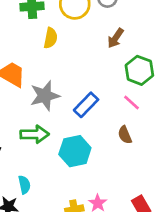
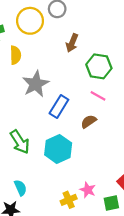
gray star: (45, 96) -> (36, 84), moved
green arrow: (35, 134) -> (20, 142), turned 70
brown semicircle: (125, 135) -> (89, 121), moved, turned 91

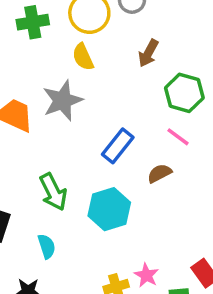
yellow semicircle: (15, 55) -> (83, 57), moved, turned 150
gray star: (36, 84) -> (63, 100), moved
cyan semicircle: (20, 188) -> (47, 246), moved

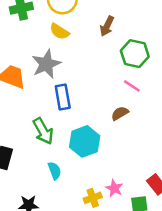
yellow semicircle: (83, 57) -> (59, 31), turned -30
blue rectangle: (118, 146) -> (63, 97), moved, turned -45
cyan semicircle: (47, 246) -> (55, 171), moved

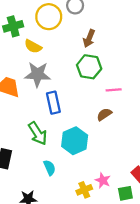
yellow semicircle: (59, 31) -> (33, 46), moved
green hexagon: (135, 54) -> (89, 67), moved
gray star: (46, 64) -> (37, 74), turned 30
pink line: (132, 86) -> (114, 90), turned -35

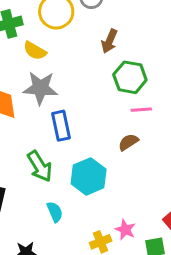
green hexagon: (89, 67) -> (130, 77), moved

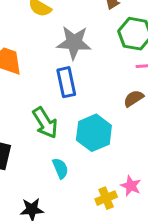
gray star: (40, 88) -> (74, 43), moved

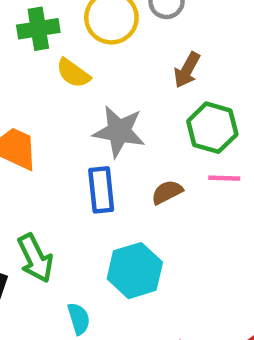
brown semicircle: (134, 98) -> (167, 192), moved
green arrow: (45, 123) -> (35, 258), moved

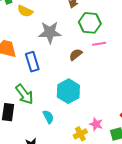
blue rectangle: (101, 190) -> (32, 62), moved

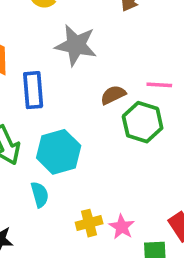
green hexagon: (90, 23) -> (143, 122), moved
cyan hexagon: (68, 91) -> (59, 152), moved
yellow cross: (80, 134) -> (89, 223), moved

